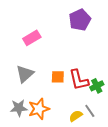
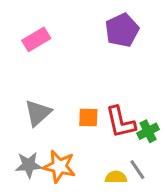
pink rectangle: (32, 38) -> (36, 39), moved
orange star: (39, 109) -> (59, 166), turned 30
yellow semicircle: (76, 116) -> (116, 177), turned 32

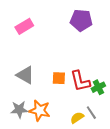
purple pentagon: (122, 30) -> (81, 20), turned 30
gray triangle: (38, 113) -> (25, 75), turned -48
yellow semicircle: (116, 177) -> (77, 118), turned -32

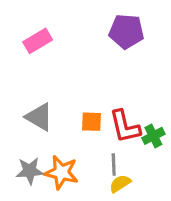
gray line: (91, 113) -> (114, 164), moved, turned 32

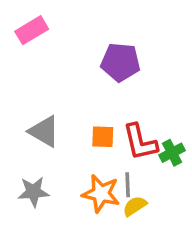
purple pentagon: (126, 31) -> (121, 62), moved
pink rectangle: (38, 41) -> (32, 30), moved
orange star: (61, 172) -> (101, 194), moved

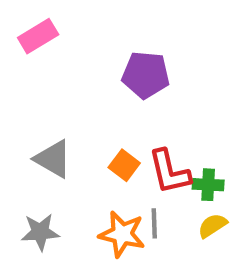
orange square: (103, 137) -> (124, 165), turned 35
green cross: (172, 153) -> (208, 185), turned 30
yellow semicircle: (135, 206) -> (212, 226), moved

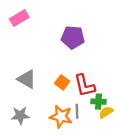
green cross: (208, 185) -> (98, 102), moved

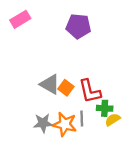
purple pentagon: (73, 37) -> (78, 26), moved
gray triangle: (27, 79) -> (50, 84), moved
gray star: (20, 116) -> (43, 123), moved

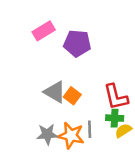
pink rectangle: (20, 19) -> (44, 31), moved
purple pentagon: (78, 26) -> (77, 43), moved
red L-shape: (90, 91) -> (116, 97), moved

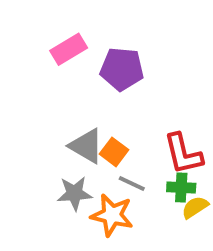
gray line: (90, 129) -> (132, 183), moved, turned -63
gray star: (47, 134) -> (75, 193), moved

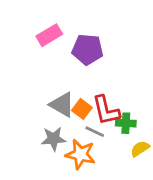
red L-shape: (183, 154) -> (106, 110), moved
green cross: (181, 187) -> (126, 123), moved

